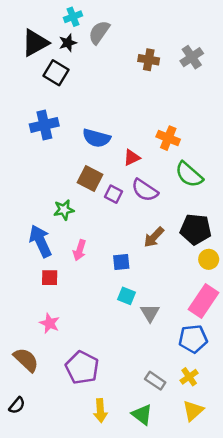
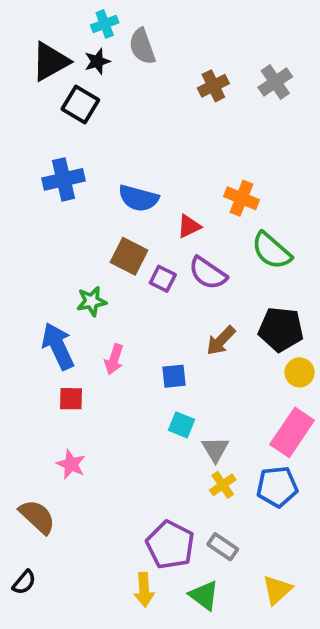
gray semicircle: (99, 32) -> (142, 46), turned -55
brown cross: (149, 60) -> (213, 86), turned -36
purple pentagon: (82, 368) -> (170, 545), moved
yellow cross: (189, 377) -> (223, 485), moved

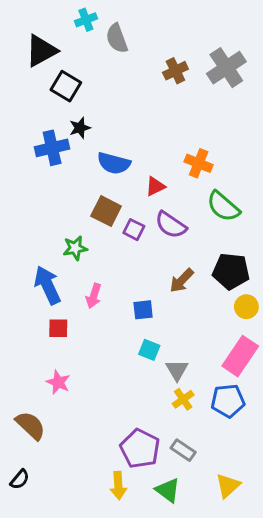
black star: (97, 61) -> (80, 128), moved
gray cross: (275, 82) -> (226, 68), size x1.4

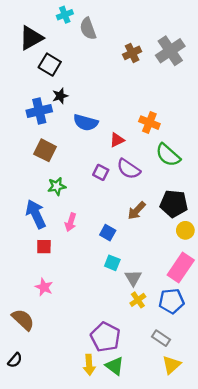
brown square: (106, 211) -> (45, 150), moved
blue square: (143, 310) -> (108, 233), turned 35
gray rectangle: (183, 450) -> (161, 338), moved
green triangle: (168, 490) -> (115, 366), moved

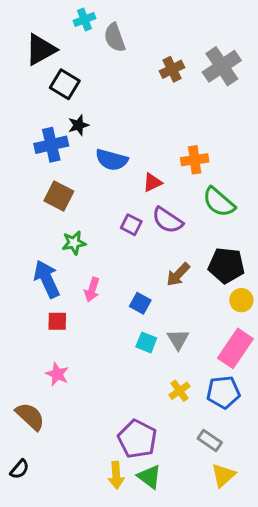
orange cross: (149, 123) -> (195, 160), turned -30
gray triangle: (133, 278) -> (178, 339), moved

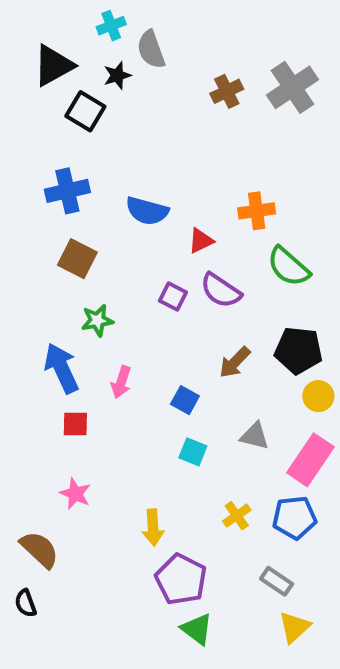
black star: (78, 125) -> (117, 75), moved
gray triangle: (178, 339) -> (255, 436), moved, turned -45
black semicircle: (20, 469) -> (26, 603), moved, turned 120
yellow arrow: (116, 475) -> (153, 528), moved

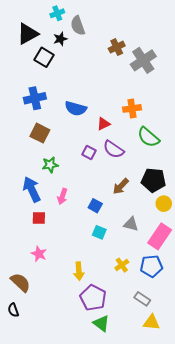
gray cross: (292, 87) -> (143, 60), moved
yellow triangle: (294, 627) -> (151, 322), turned 48

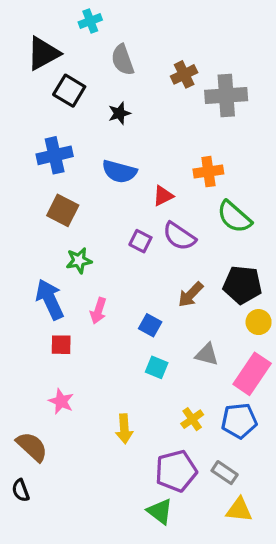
gray semicircle: (78, 26) -> (123, 60), moved
black star: (60, 39) -> (119, 113), moved
gray cross: (143, 60) -> (226, 95), turned 30
purple pentagon: (93, 298) -> (176, 471), moved, turned 30

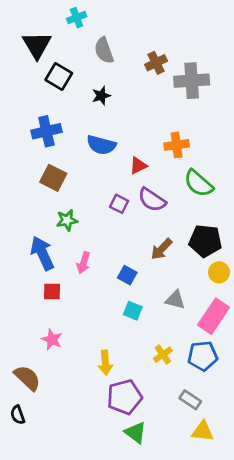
black triangle: (43, 53) -> (37, 45), turned -32
purple pentagon: (176, 471) -> (125, 397), moved

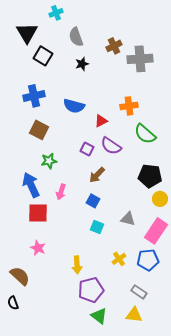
black star: (101, 96) -> (82, 64), moved
brown arrow: (162, 249) -> (97, 175), moved
red square: (52, 292) -> (38, 213), size x1.5
yellow triangle: (203, 431) -> (134, 315), moved

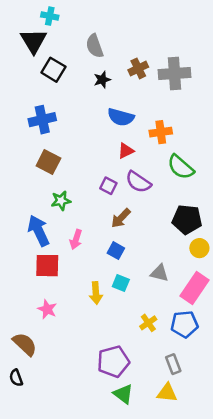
cyan cross: (56, 13) -> (50, 16), moved, turned 32
brown cross: (114, 46) -> (138, 68), moved
blue semicircle: (74, 106) -> (121, 117), moved
yellow arrow: (77, 265) -> (96, 293), moved
gray rectangle: (139, 292) -> (173, 364), turned 35

